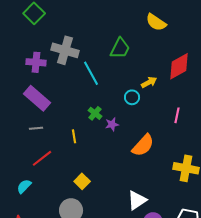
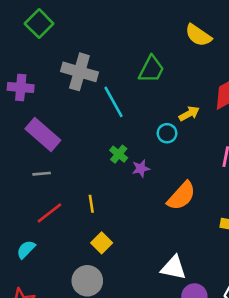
purple cross: (36, 62) -> (21, 88), moved
yellow line: (74, 136) -> (91, 204), moved
white triangle: (137, 200) -> (174, 268), turned 45

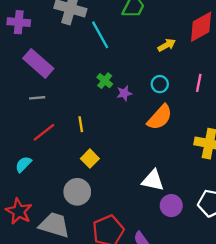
cyan circle: (167, 133) -> (160, 84), moved

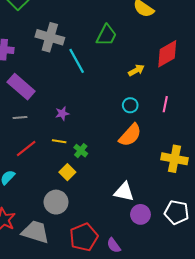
green cross: (105, 81) -> (81, 151), moved
purple star: (124, 93) -> (62, 113), moved
yellow line: (81, 124) -> (59, 141), turned -72

